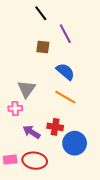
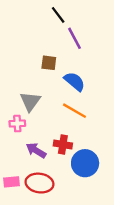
black line: (41, 13) -> (58, 15), moved
brown square: (43, 47) -> (49, 63), moved

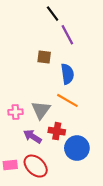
blue semicircle: (75, 81) -> (67, 74), turned 42
gray triangle: (30, 101) -> (41, 110), moved
red ellipse: (39, 183) -> (36, 166), turned 35

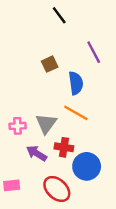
purple line: (67, 35) -> (94, 52), moved
brown square: (44, 57) -> (50, 64), turned -32
red ellipse: (36, 166) -> (57, 189), moved

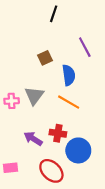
black line: (59, 15) -> (54, 14), turned 56
gray triangle: (46, 124) -> (34, 96), moved
pink cross: (18, 126) -> (12, 101), moved

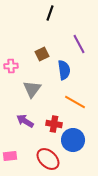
pink cross: (12, 101) -> (11, 66), moved
orange line: (69, 102) -> (75, 102), moved
purple arrow: (33, 139) -> (25, 121), moved

